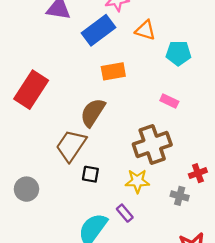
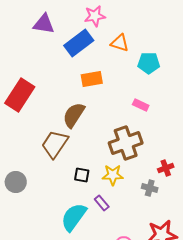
black square: (90, 174) -> (82, 175), moved

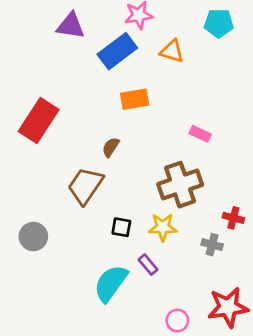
cyan pentagon: (149, 63) -> (219, 23), moved
brown semicircle: (74, 115) -> (111, 147), size x0.6
red cross: (166, 168) -> (233, 218), turned 35

